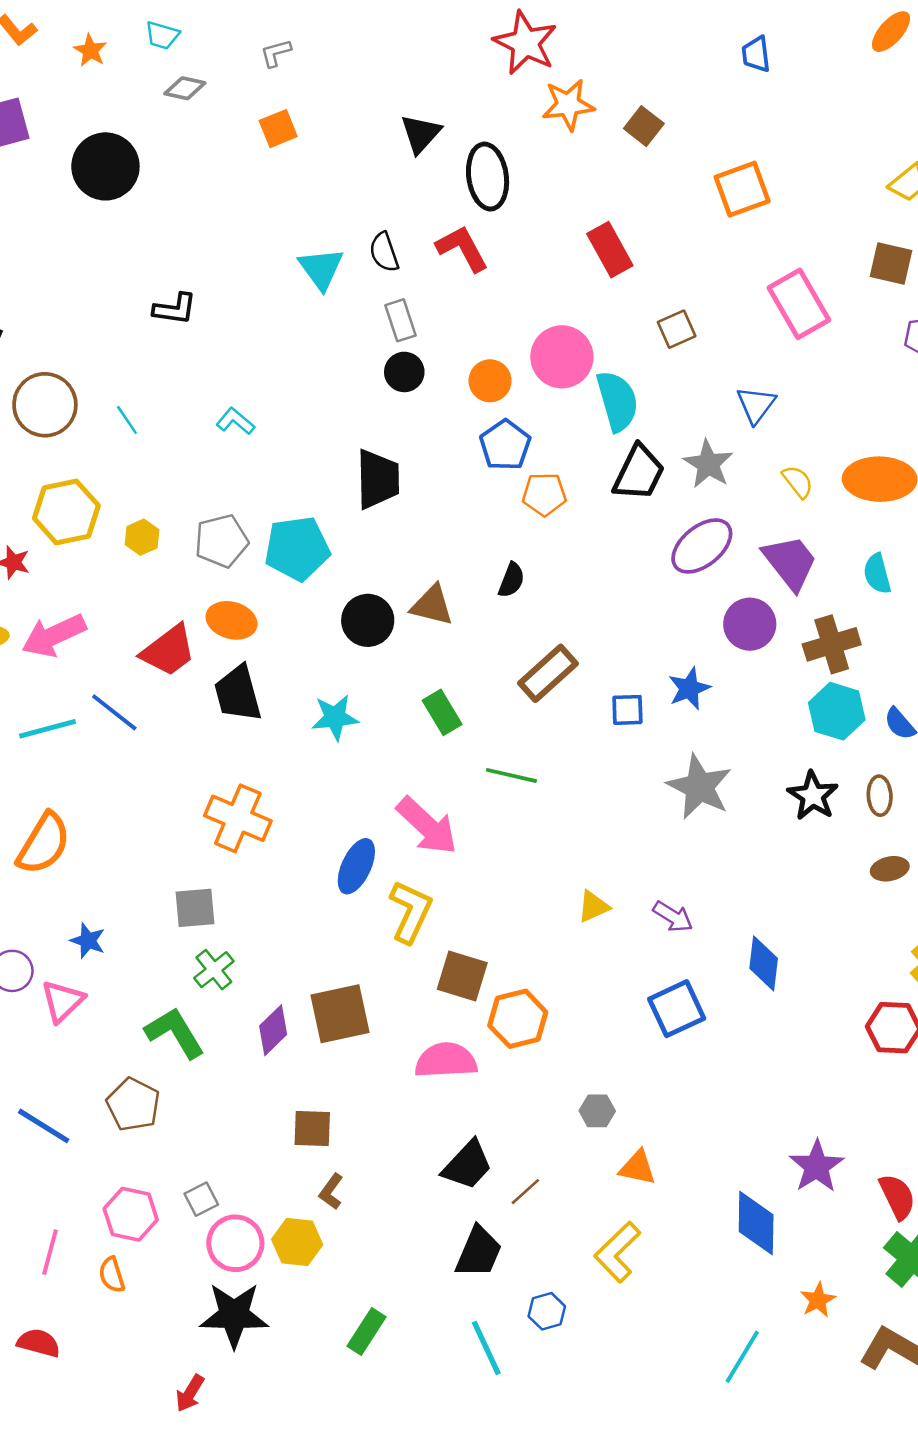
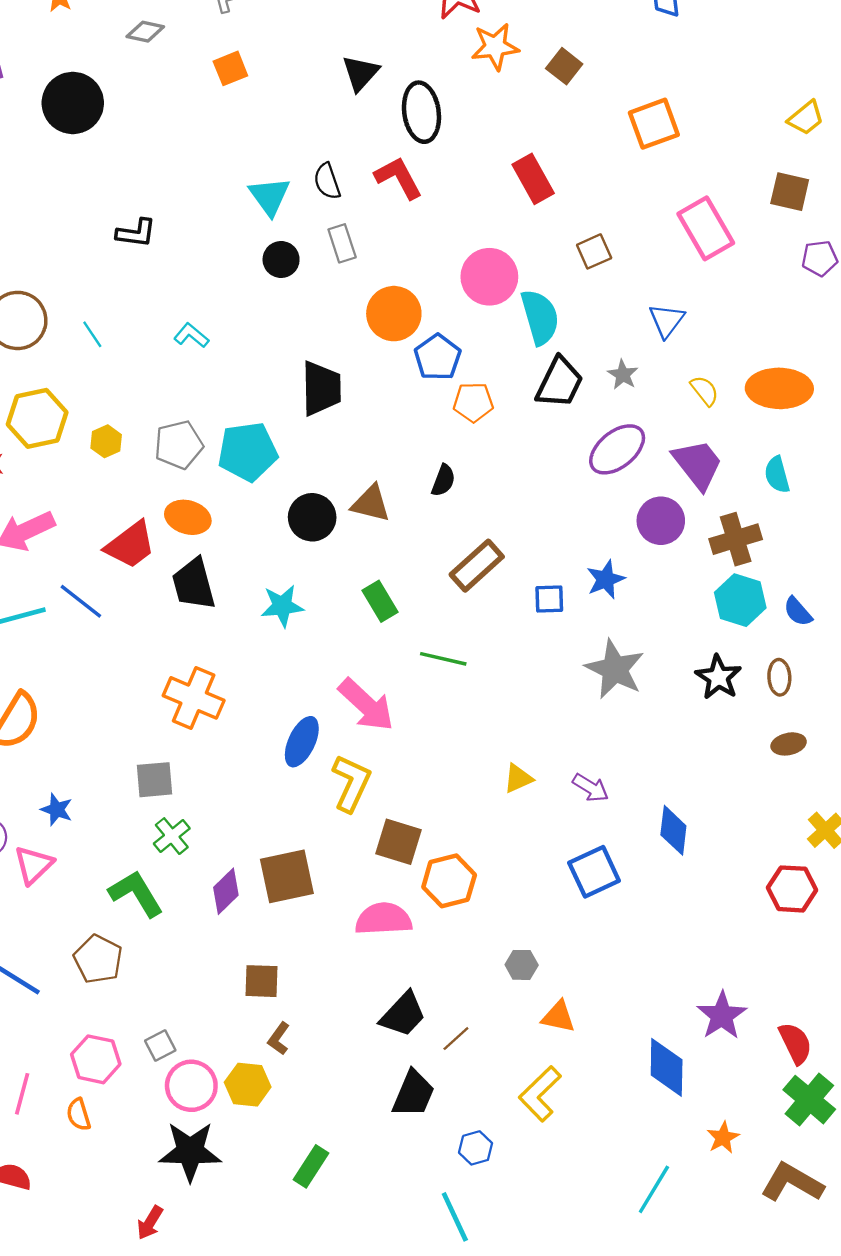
black circle: (404, 372) -> (281, 259), moved
orange circle: (490, 381) -> (394, 314), moved, size x1.4
gray star: (708, 464) -> (623, 375), size x0.7
cyan line: (486, 1348) -> (455, 1217), moved

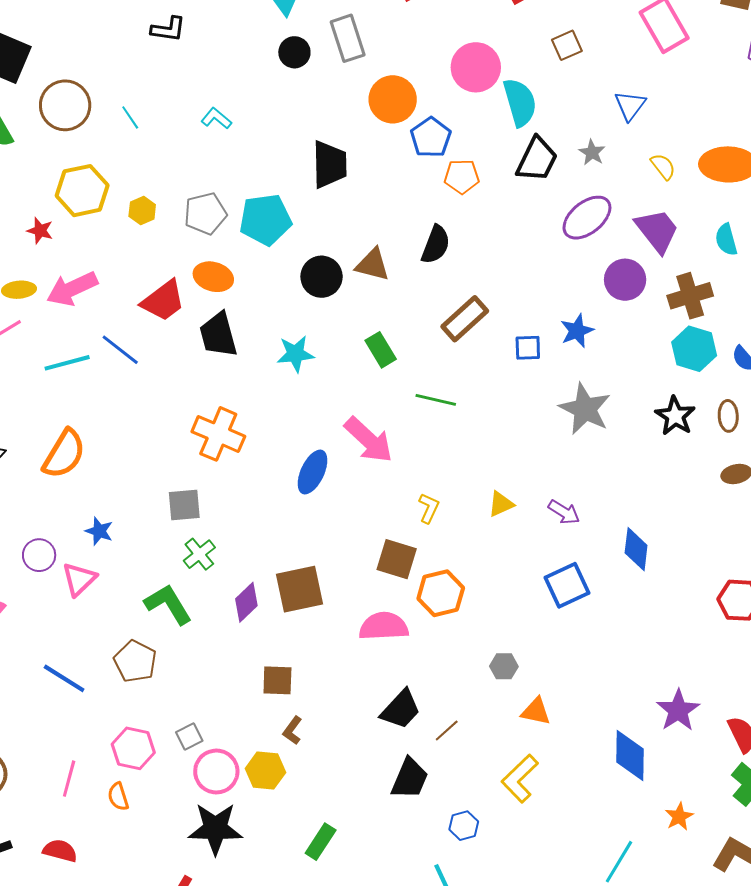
gray rectangle: (342, 243) -> (348, 38), size x1.4
black semicircle: (443, 480) -> (436, 245), size x1.4
yellow L-shape: (351, 783) -> (429, 508), moved, size x0.6

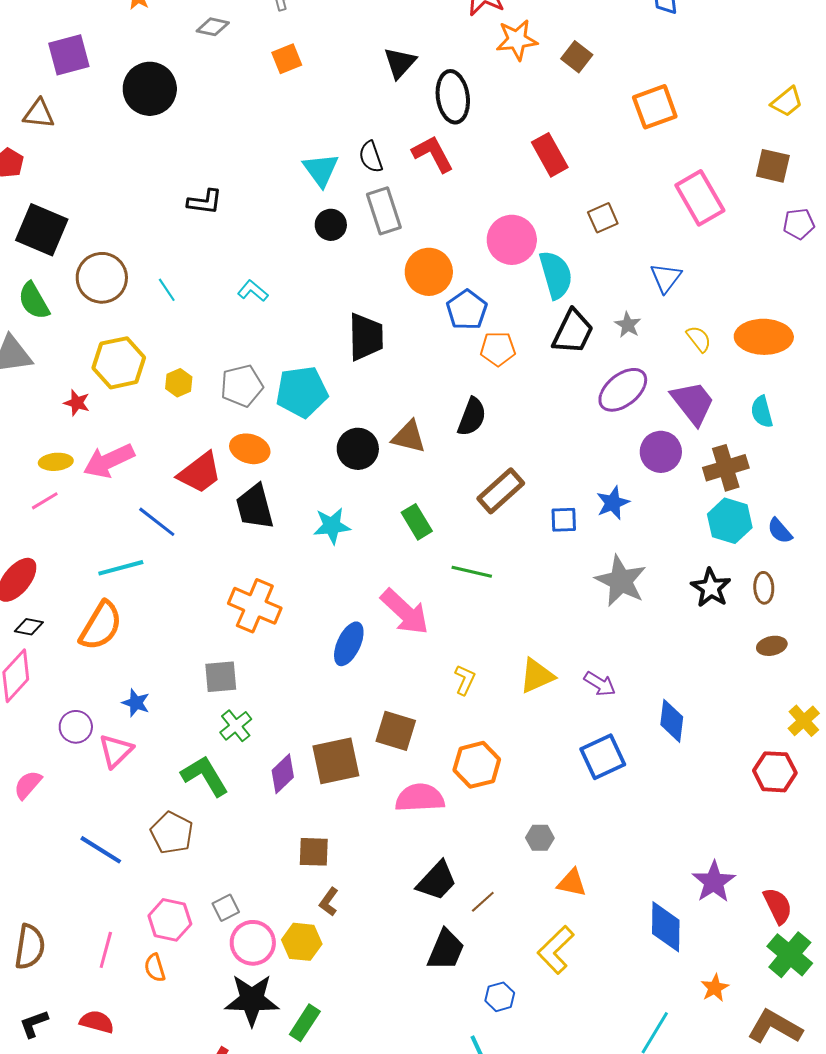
cyan line: (67, 363) -> (121, 568), moved
yellow triangle: (501, 504) -> (537, 676), size x1.4
brown square: (397, 559) -> (396, 731), moved
green rectangle: (321, 842) -> (305, 1023), moved

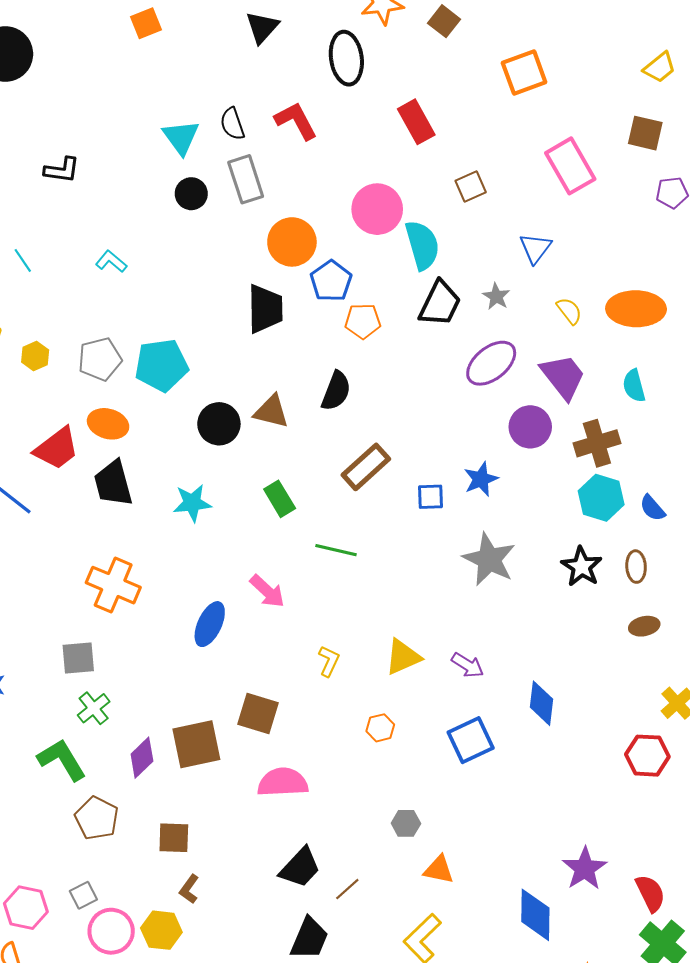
black ellipse: (453, 97) -> (346, 58), moved
black trapezoid: (366, 337) -> (265, 309), moved
pink arrow: (405, 612) -> (267, 591), size x0.7
orange hexagon: (477, 765) -> (380, 728), moved, size x0.6
brown pentagon: (172, 833) -> (97, 818), moved

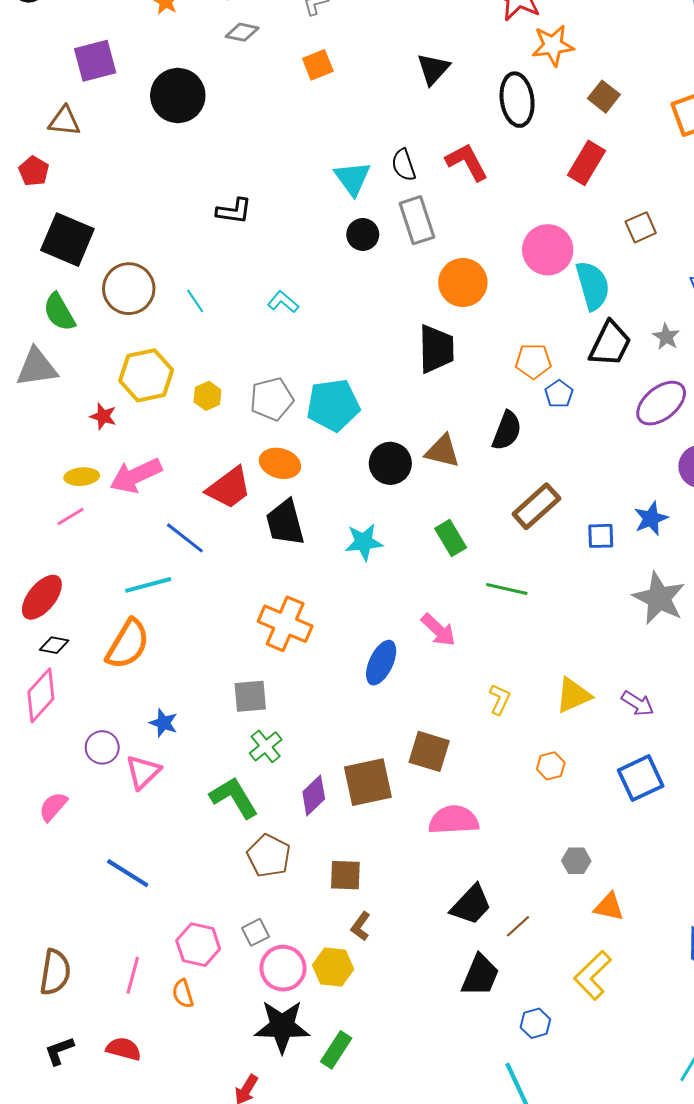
brown square: (444, 21) -> (604, 97), moved
red rectangle: (416, 122) -> (587, 163), turned 60
blue pentagon: (331, 281) -> (559, 394), moved, size x0.7

